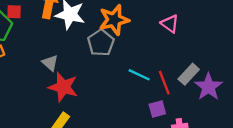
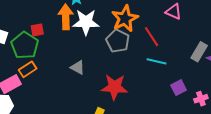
red line: (164, 83) -> (152, 37), moved
red star: (63, 87) -> (114, 87), moved

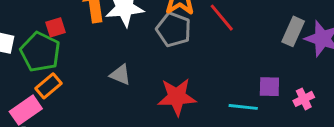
cyan line: (156, 61) -> (243, 107), moved
purple square: (179, 88) -> (269, 87), turned 35

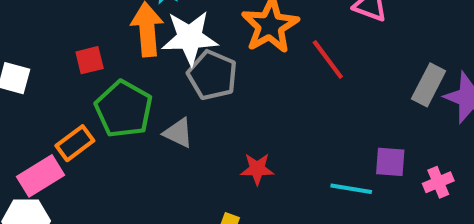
gray pentagon: (174, 30) -> (212, 75), moved
green pentagon: (40, 52) -> (124, 109), moved
red star: (177, 97) -> (257, 169), size x0.6

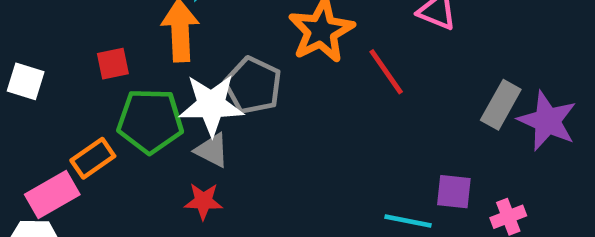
white star: (190, 38) -> (211, 105), moved
green pentagon: (124, 109) -> (150, 121), turned -30
red star: (257, 169) -> (203, 201), moved

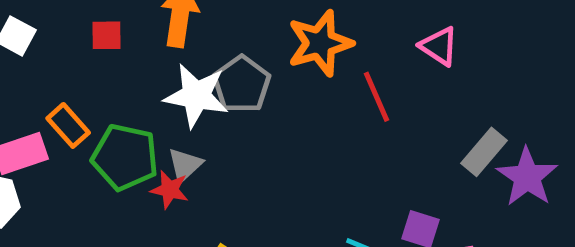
green pentagon: (150, 121) -> (125, 157), moved
gray triangle: (212, 150) -> (185, 165), moved, turned 39
orange rectangle: (93, 158) -> (68, 125), turned 72

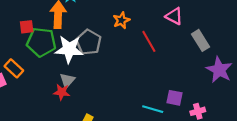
orange star: (320, 43) -> (121, 20), size x0.6
gray rectangle: (484, 152) -> (200, 40), moved, turned -66
green pentagon: (125, 157) -> (41, 42), moved

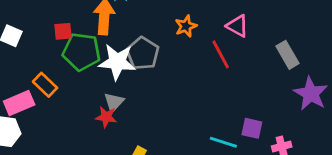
pink triangle: (174, 16) -> (237, 26), moved

